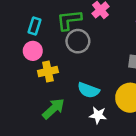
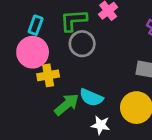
pink circle: (33, 51) -> (33, 52), size x1.5
green arrow: (54, 109) -> (67, 105), moved

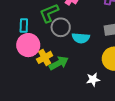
cyan semicircle: (91, 97) -> (81, 38), moved
green arrow: (67, 105) -> (59, 63), moved, turned 30

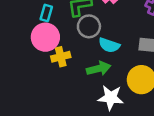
green arrow: (59, 63) -> (99, 69), moved
white star: (93, 80) -> (111, 98), size x1.5

